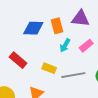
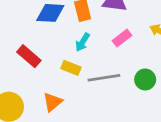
cyan arrow: (65, 45) -> (83, 42), moved

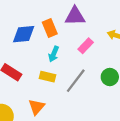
gray line: (104, 78) -> (76, 81), turned -35

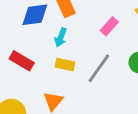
cyan arrow: (54, 54) -> (61, 37), moved

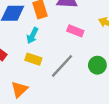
pink rectangle: (109, 26) -> (75, 31), turned 63

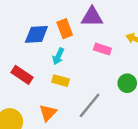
gray line: (62, 66) -> (90, 105), moved

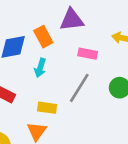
yellow rectangle: (61, 81) -> (47, 108), moved
gray line: (90, 105) -> (79, 88), moved

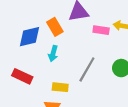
pink rectangle: (88, 54) -> (101, 30), moved

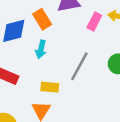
pink rectangle: (101, 30) -> (94, 22), turned -70

